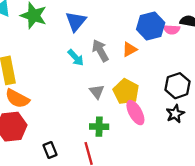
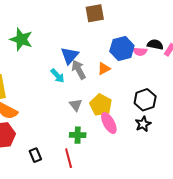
blue triangle: (76, 21) -> (70, 56), moved

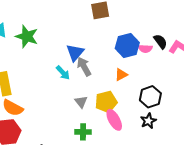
black semicircle: (155, 44) -> (160, 41), turned 42
orange triangle: (104, 69) -> (121, 75), moved
yellow pentagon: (101, 105) -> (106, 102), turned 30

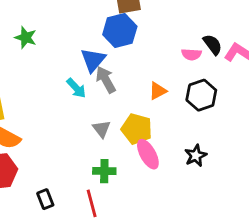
green star: (27, 36) -> (26, 38), size x0.7
blue hexagon: (127, 46) -> (120, 30), moved
black hexagon: (150, 97) -> (201, 95), moved
yellow pentagon: (106, 102) -> (137, 129), turned 30

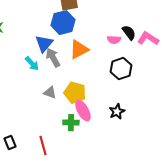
orange triangle: (158, 91) -> (79, 50), moved, size x1.5
gray triangle: (102, 129) -> (50, 93), turned -32
green cross: (104, 171) -> (71, 123), moved

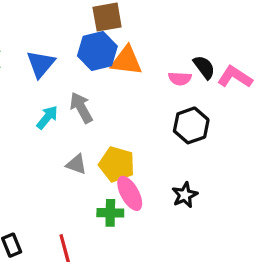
blue triangle: (44, 44) -> (41, 64), moved
orange triangle: (79, 50) -> (126, 61), moved, turned 35
cyan arrow: (32, 64) -> (47, 117), turned -98

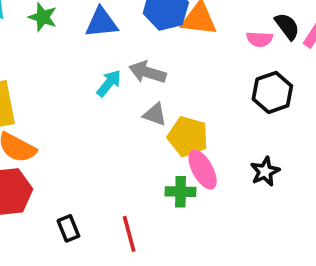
blue triangle: (41, 64) -> (102, 23), turned 44
gray arrow: (81, 108) -> (147, 72), turned -44
gray triangle: (76, 164) -> (155, 114), moved

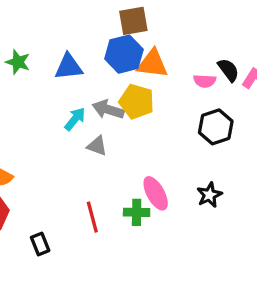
gray triangle: (155, 114) -> (97, 146), moved
yellow pentagon: (188, 137) -> (137, 102), moved
red line: (129, 234) -> (92, 217), moved

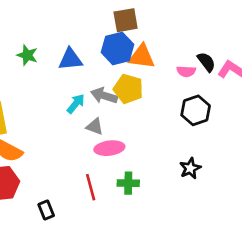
pink ellipse: (156, 193) -> (109, 148), moved, turned -68

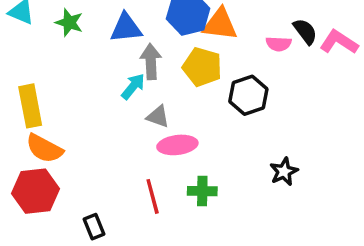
gray arrow: (104, 96) -> (151, 62), moved, turned 70
black hexagon: (196, 110) -> (248, 95), moved

